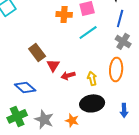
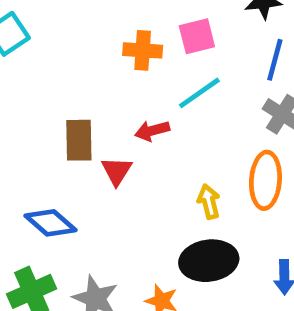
brown rectangle: (37, 52) -> (79, 140), turned 36
red arrow: (68, 75) -> (152, 131), moved

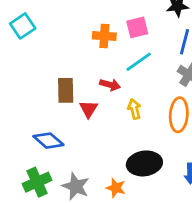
red arrow: (152, 131) -> (110, 85), turned -150
yellow arrow: (209, 202) -> (134, 109), moved

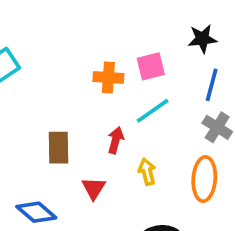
red arrow: (110, 85) -> (116, 140), turned -90
red triangle: (89, 109) -> (94, 188), moved

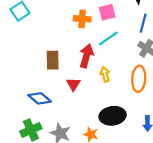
red arrow: (116, 140) -> (86, 56), size x1.5

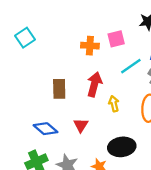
cyan line: (108, 38) -> (131, 66), moved
red triangle: (73, 84) -> (81, 125), moved

